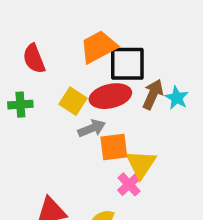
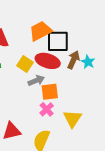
red ellipse: (110, 96) -> (48, 61), turned 30
yellow triangle: (141, 164) -> (72, 119), moved
pink cross: (129, 184) -> (47, 109), moved

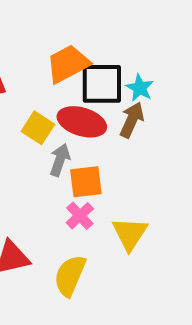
cyan star: (88, 62) -> (140, 88), moved
gray arrow: (36, 81) -> (60, 160), turned -49

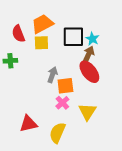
orange trapezoid: (68, 64) -> (42, 24), moved
red ellipse: (82, 122) -> (89, 72), moved, turned 35
yellow square: (38, 128) -> (41, 43), moved, turned -35

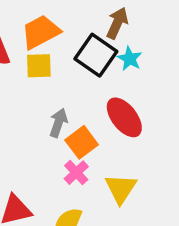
black square: (73, 37) -> (96, 55), turned 35
brown arrow: (88, 55) -> (117, 23), moved
orange square: (65, 86) -> (82, 142), turned -30

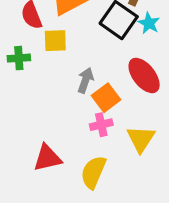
yellow square: (39, 66) -> (55, 41), moved
pink cross: (76, 173) -> (101, 125), turned 30

